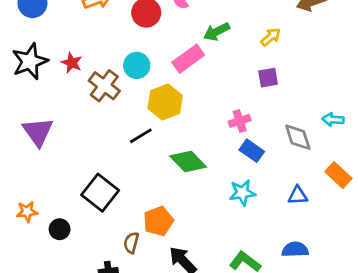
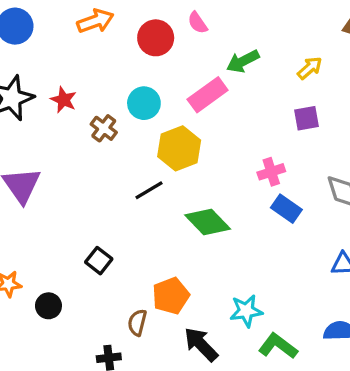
brown cross: (104, 86) -> (104, 128), size x0.7
black square: (100, 193) -> (99, 261), size x0.6
cyan star: (242, 193) -> (246, 311), moved

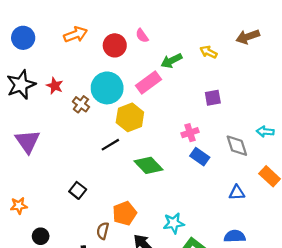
yellow arrow: (310, 68) -> (209, 52), moved, turned -112
cyan circle: (144, 103) -> (107, 88), size x1.5
black circle: (48, 306) -> (41, 236), moved

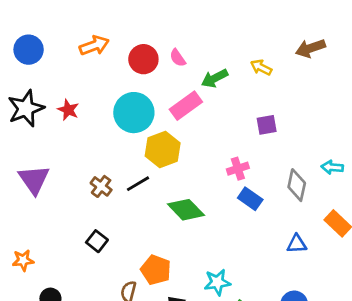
pink semicircle: (142, 36) -> (178, 58), moved
brown cross: (81, 104) -> (101, 186), moved
gray diamond: (237, 146) -> (297, 185), turned 30
orange pentagon: (125, 213) -> (156, 270), turned -30

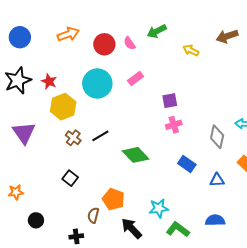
green arrow: (215, 78) -> (157, 31), moved
pink rectangle: (186, 106) -> (136, 78), size x0.7
purple square: (267, 125) -> (170, 101), moved
yellow hexagon: (163, 149) -> (63, 107), moved
blue rectangle: (250, 199) -> (187, 164), moved

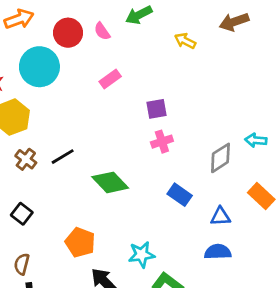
cyan circle: (97, 83) -> (39, 67), moved
gray diamond: (217, 137) -> (220, 158), turned 45
brown semicircle: (93, 215) -> (22, 264), moved
blue semicircle: (215, 220) -> (218, 252), moved

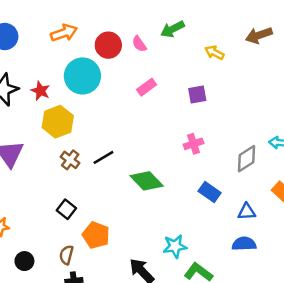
purple square: (157, 109) -> (197, 94), moved
orange pentagon: (80, 242) -> (96, 235), moved

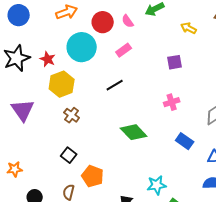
pink rectangle: (147, 87) -> (124, 50), moved
black line: (103, 157) -> (115, 85), moved

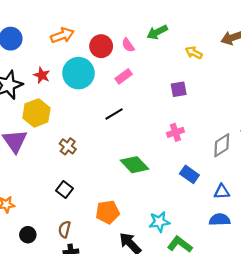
red star: (48, 59) -> (42, 75), moved
yellow hexagon: (62, 84) -> (36, 113), moved
orange pentagon: (93, 176) -> (108, 212), moved, turned -30

